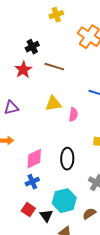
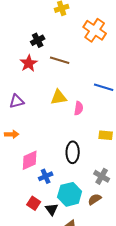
pink diamond: (34, 159) -> (30, 160), moved
blue cross: (32, 182) -> (46, 176), moved
brown semicircle: (89, 214) -> (95, 199), moved

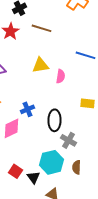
blue cross: (46, 176) -> (28, 109), moved
gray cross: (102, 176) -> (68, 140), moved
brown semicircle: (95, 199) -> (76, 167), turned -56

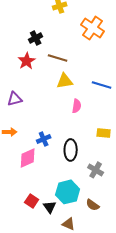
yellow triangle: (40, 65) -> (65, 81), moved
gray cross: (68, 140) -> (96, 170), moved
brown semicircle: (76, 167) -> (93, 205), moved, turned -56

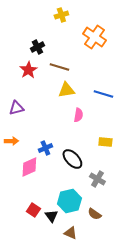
black ellipse: (71, 150) -> (72, 159), turned -45

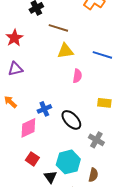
red star: (28, 70) -> (14, 38), moved
orange arrow: (11, 141) -> (10, 102), turned -136
red square: (33, 210) -> (32, 159), moved
brown semicircle: (94, 214) -> (93, 175), turned -112

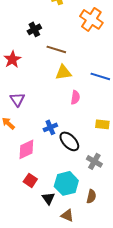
purple triangle: (15, 69) -> (17, 99), moved, turned -49
blue cross: (44, 109) -> (50, 127), moved

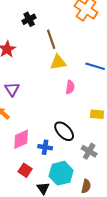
brown line: (56, 49) -> (51, 39), turned 54
blue cross: (50, 127) -> (45, 147), moved, turned 32

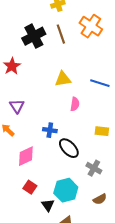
black cross: (29, 19) -> (34, 36), size x1.6
brown line: (51, 39) -> (61, 34), moved
blue cross: (45, 147) -> (50, 130), moved
brown semicircle: (86, 186) -> (100, 199), moved, turned 48

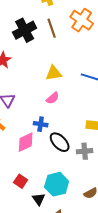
pink semicircle: (75, 104) -> (53, 98), moved, turned 40
pink diamond: (26, 156) -> (26, 142), moved
gray cross: (94, 168) -> (85, 151), moved, turned -35

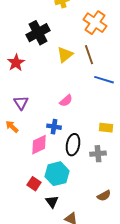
brown line: (52, 28) -> (89, 55), moved
yellow triangle: (54, 73) -> (65, 55), moved, turned -30
black ellipse: (60, 142) -> (73, 145), turned 55
cyan hexagon: (57, 184) -> (57, 174), moved

